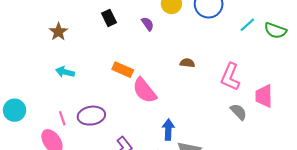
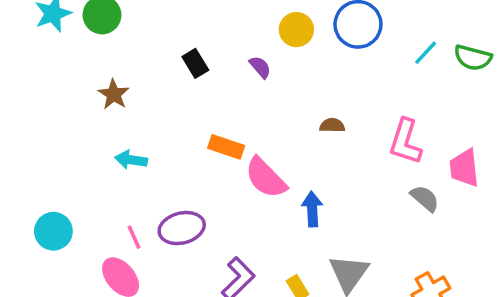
blue arrow: (168, 130) -> (312, 209), moved

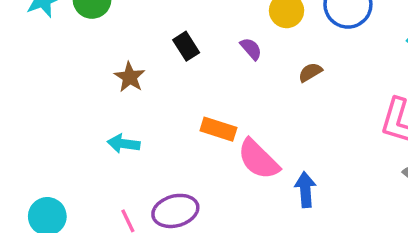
brown star: (114, 94) -> (130, 77), moved
brown semicircle: (332, 125) -> (310, 72), moved, turned -30

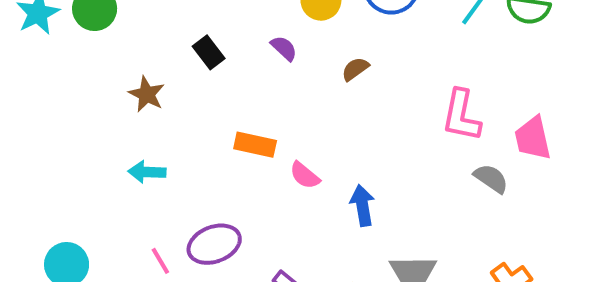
pink semicircle: (258, 159) -> (305, 175), size x0.6

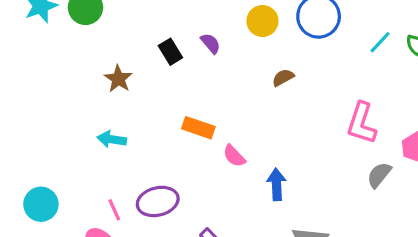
purple semicircle: (284, 48) -> (211, 43), moved
gray semicircle: (491, 178) -> (379, 175), turned -92

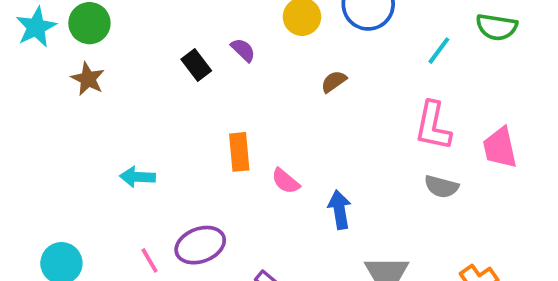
cyan line: (380, 42) -> (439, 51), moved
brown star: (118, 79) -> (88, 79), moved
orange rectangle: (198, 128) -> (239, 152), turned 72
gray semicircle: (379, 175) -> (441, 187), moved, turned -108

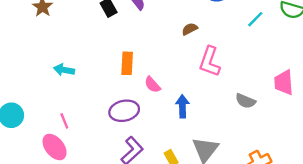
pink L-shape: (433, 126) -> (210, 62), moved
purple ellipse: (200, 245) -> (124, 111), moved

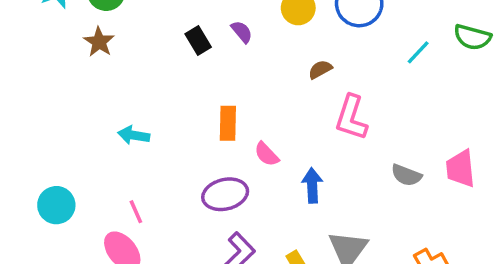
pink trapezoid: (284, 82) -> (460, 169), moved

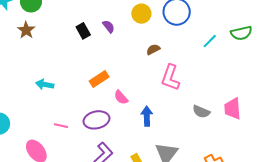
green semicircle: (472, 37) -> (241, 33), turned -30
orange rectangle: (228, 123) -> (99, 79), turned 54
pink line: (136, 212) -> (61, 126), moved, turned -56

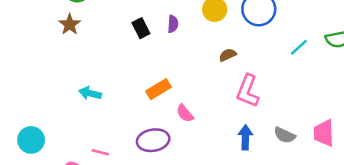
purple semicircle: (109, 26) -> (173, 24), turned 40
blue arrow: (147, 116) -> (245, 137), moved
pink line: (61, 126) -> (100, 152), moved

